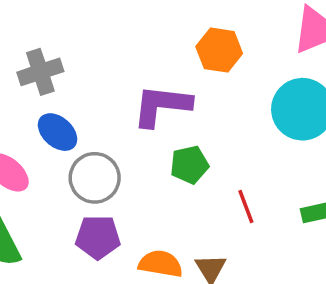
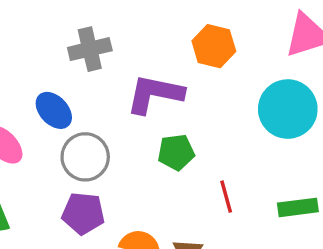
gray cross: (40, 72) -> (90, 49), moved

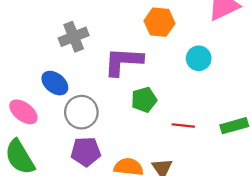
cyan circle: (288, 109) -> (199, 58), moved, size x0.6
red line: (226, 197) -> (183, 125), turned -60

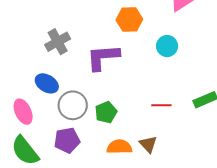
green pentagon: (144, 100) -> (106, 112), moved
pink ellipse: (23, 112) -> (23, 112), turned 35
purple pentagon: (86, 152) -> (67, 140), moved

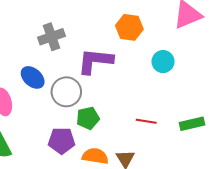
gray circle: (73, 105) -> (66, 92), moved
purple pentagon: (67, 140) -> (62, 141), moved

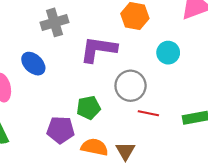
gray circle: (66, 92) -> (131, 86), moved

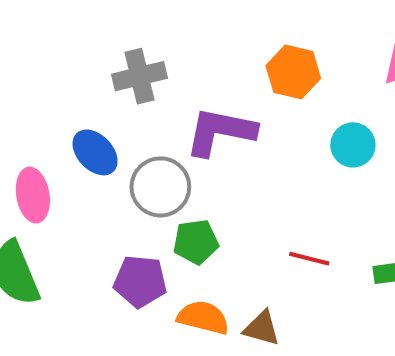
gray circle: (131, 86) -> (160, 187), moved
brown triangle: (125, 151) -> (262, 328), turned -48

